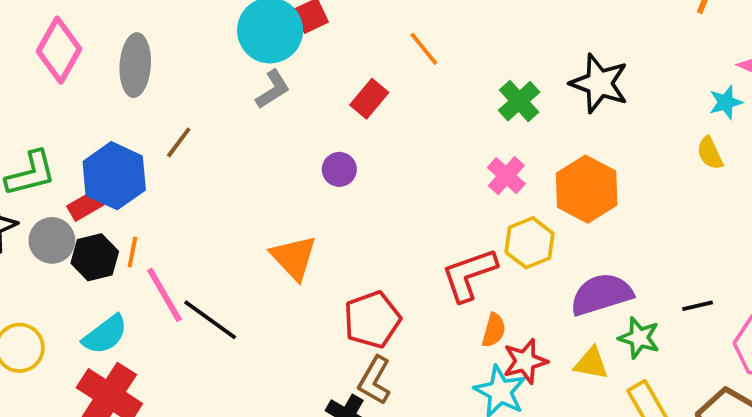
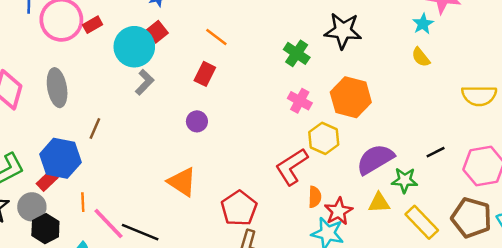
orange line: (424, 49) -> (216, 37), moved
black hexagon: (95, 257) -> (45, 229), moved

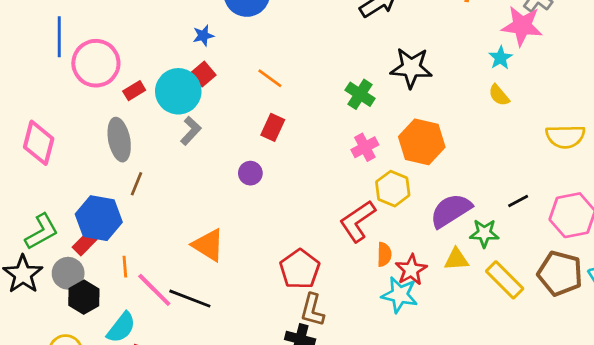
red rectangle: (93, 25) -> (134, 91), moved
red rectangle: (205, 74) -> (273, 127), moved
gray ellipse: (57, 88) -> (119, 140), moved
pink cross: (300, 101) -> (365, 147), turned 35
orange triangle: (182, 182) -> (208, 245), moved

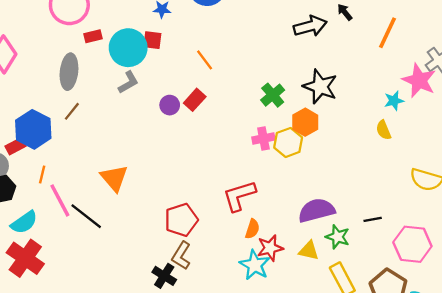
red square: (203, 74) -> (152, 40), turned 30
orange hexagon: (422, 142) -> (305, 122), moved, size x0.7
purple circle: (250, 173) -> (170, 105), moved
yellow hexagon: (393, 189) -> (288, 142), moved

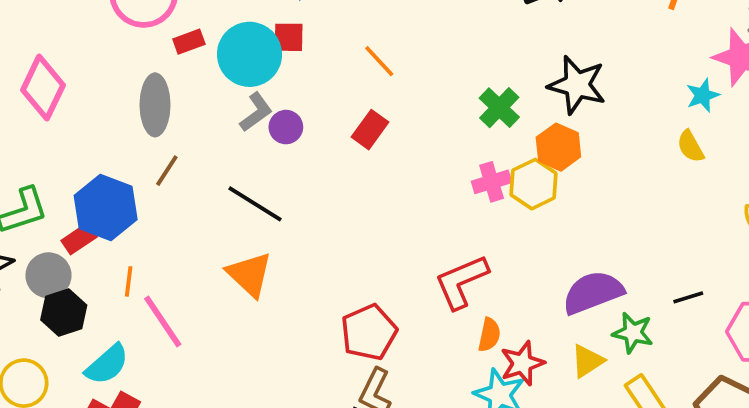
purple circle: (170, 105) -> (286, 127), moved
black line: (86, 216) -> (255, 204), moved
yellow triangle: (309, 251) -> (587, 361), turned -40

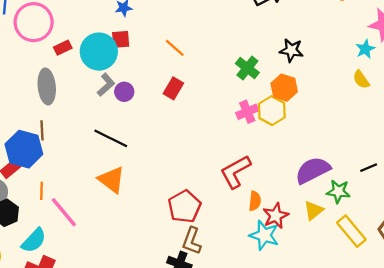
black star: (577, 85) -> (291, 50), size x0.7
brown line: (167, 171) -> (42, 130), moved, turned -30

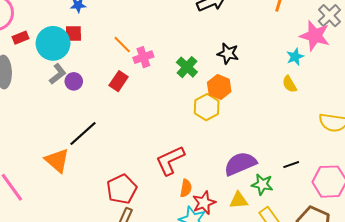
pink cross: (247, 112) -> (143, 57), moved
black line: (111, 138) -> (83, 133), moved, turned -72
yellow triangle: (313, 211) -> (239, 200), turned 30

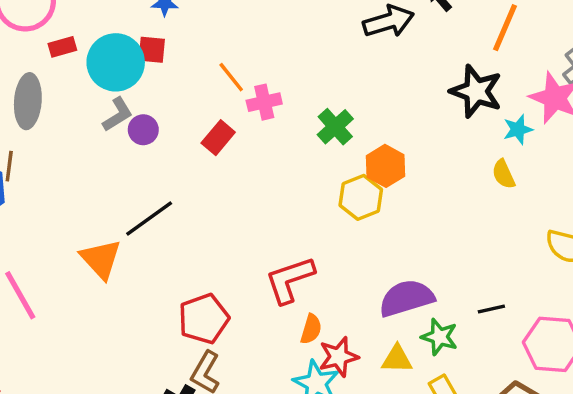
black star: (228, 54) -> (476, 91), moved, size x1.4

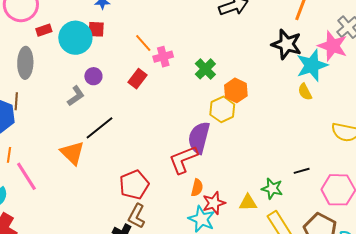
gray L-shape: (118, 114) -> (76, 96), moved
cyan star: (518, 129) -> (312, 65), size x1.8
purple semicircle: (407, 298) -> (199, 138), moved, turned -56

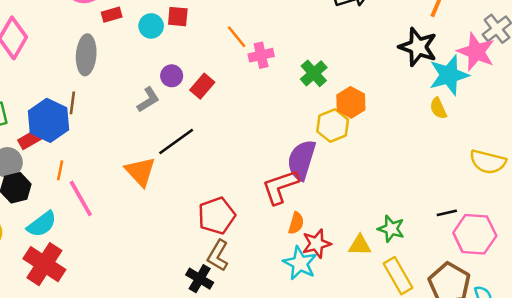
cyan circle: (75, 38) -> (151, 26), size x0.6
red rectangle: (137, 79) -> (202, 86), moved
black line: (302, 171) -> (447, 213), moved

